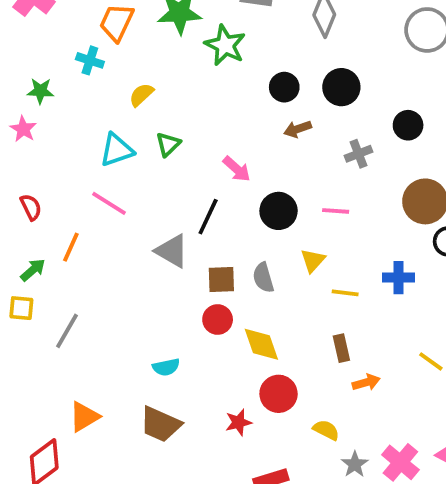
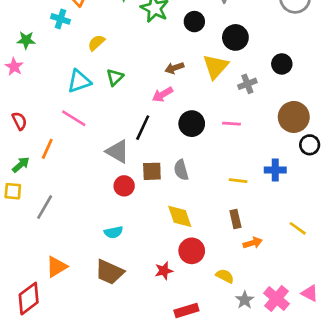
black circle: (284, 87) -> (194, 22), moved
brown arrow: (298, 129) -> (174, 68), moved
pink arrow: (237, 169) -> (163, 94), turned 108
yellow triangle: (313, 260) -> (216, 67), moved, size x1.5
red circle: (218, 320) -> (124, 186), moved

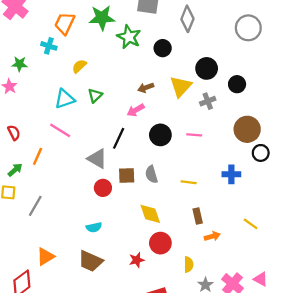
black circle: (235, 37) -> (207, 68), moved
yellow line: (238, 181) -> (189, 182), moved
yellow semicircle: (225, 276) -> (189, 264), turned 63

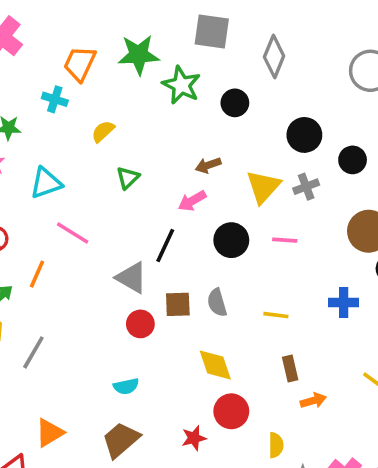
yellow triangle: (181, 86) -> (263, 187), moved
cyan triangle: (65, 99) -> (46, 183), moved
brown trapezoid: (91, 261) -> (121, 440), turned 115

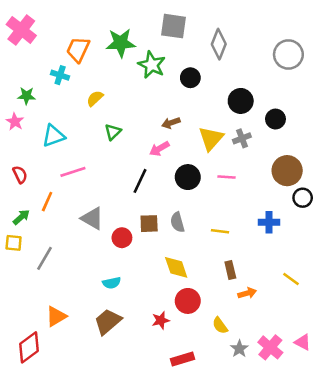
pink line: (73, 233) -> (73, 172), turned -50
gray triangle: (131, 278) -> (92, 218), moved
yellow semicircle: (276, 445) -> (220, 325), turned 144

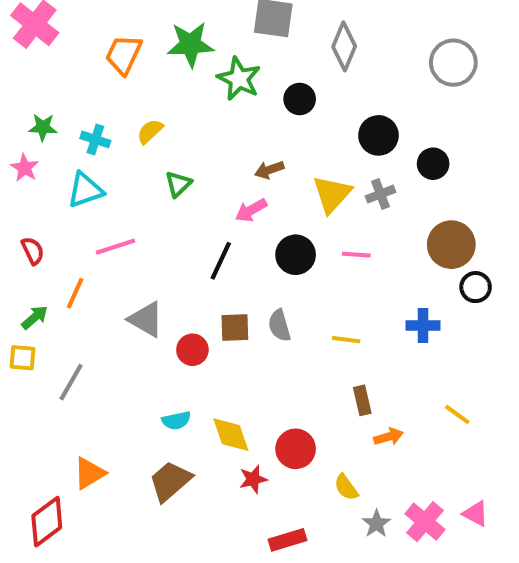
cyan cross: (60, 75) -> (95, 139), moved
yellow diamond: (176, 267) -> (231, 435), moved

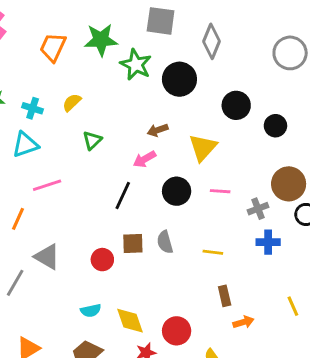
black circle: (300, 99) -> (179, 79), size x1.5
gray cross: (381, 194) -> (258, 209), moved
gray triangle: (146, 319) -> (47, 257), moved
yellow line: (457, 414) -> (293, 306), turned 30

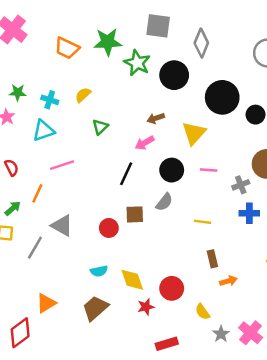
orange trapezoid: (53, 47) -> (67, 48), turned -90
black circle: (236, 105) -> (222, 97), size x1.4
gray semicircle: (165, 242) -> (164, 202), moved, turned -126

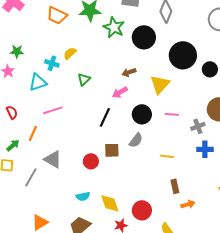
cyan cross: (50, 100) -> (52, 63), moved

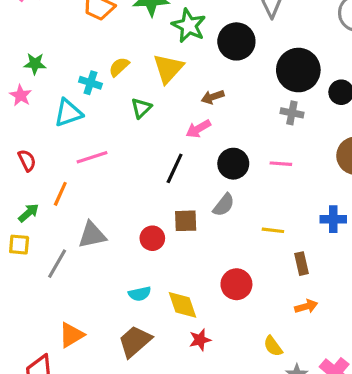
yellow triangle: (160, 84) -> (168, 68), moved
gray cross: (198, 126) -> (292, 113), moved, turned 32
gray triangle: (53, 159) -> (92, 235), turned -42
brown rectangle: (175, 186) -> (301, 264), moved
red circle: (142, 210) -> (236, 284), moved

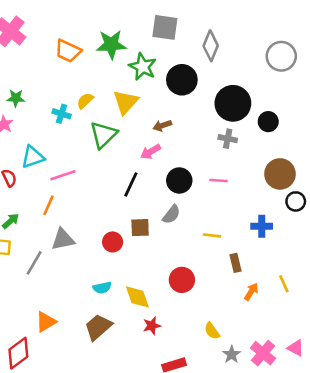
green triangle: (141, 108) -> (103, 135), size x1.6
cyan triangle: (68, 113) -> (33, 157), moved
orange line: (60, 194) -> (48, 205), moved
orange arrow: (306, 306) -> (251, 292), moved, turned -42

